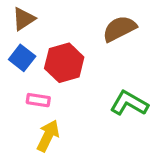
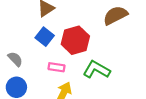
green L-shape: (129, 103) -> (97, 70), moved

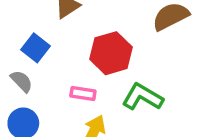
blue square: (45, 37) -> (36, 48), moved

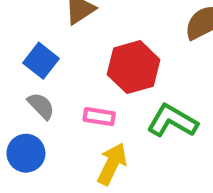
gray semicircle: (22, 81) -> (41, 106), moved

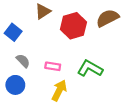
blue square: (41, 61) -> (13, 32), moved
red hexagon: (134, 67) -> (73, 26), moved

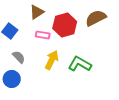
pink rectangle: (53, 66) -> (43, 35), moved
yellow arrow: (59, 90) -> (52, 60), moved

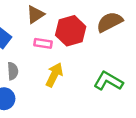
gray semicircle: (19, 57) -> (13, 71), turned 40
green L-shape: (80, 64) -> (108, 81), moved

